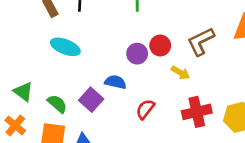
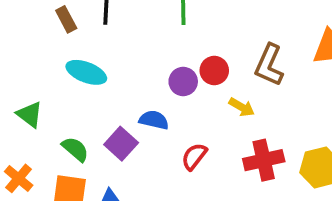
brown L-shape: (201, 41) -> (269, 65), turned -40
green triangle: (23, 92) -> (30, 114), moved

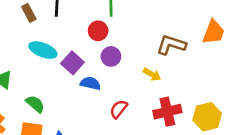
brown L-shape: (269, 65) -> (171, 45), turned 84
red circle: (214, 71) -> (98, 31), moved
purple square: (121, 144) -> (72, 63), moved

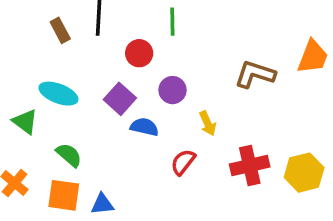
red circle: (98, 31) -> (139, 53), moved
cyan ellipse: (43, 50) -> (58, 94), moved
yellow arrow: (152, 74) -> (208, 123), moved, turned 36

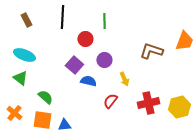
brown rectangle: (60, 30) -> (26, 20), moved
cyan ellipse: (58, 94) -> (24, 55), moved

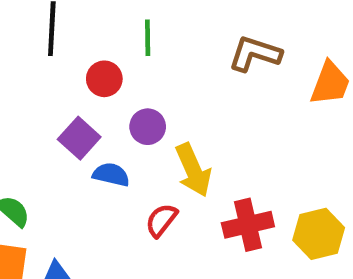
brown L-shape: (151, 51) -> (255, 54), moved
yellow arrow: (124, 79) -> (193, 170), size x1.6

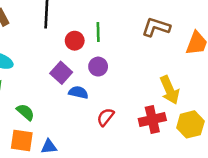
green line: (148, 38) -> (98, 32), moved
yellow arrow: (193, 170) -> (170, 90), moved

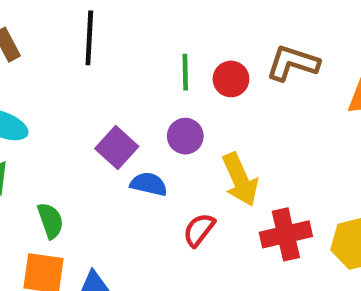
red circle: (75, 41) -> (231, 79), moved
yellow arrow: (170, 90) -> (240, 180), moved
green semicircle: (25, 112) -> (50, 221), turned 30

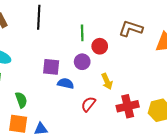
red circle: (231, 79) -> (100, 46), moved
purple square: (117, 148) -> (51, 67), turned -36
yellow arrow: (240, 180) -> (107, 81), size x0.7

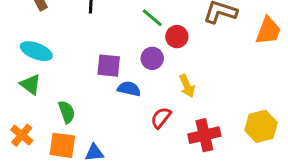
green line: (82, 33) -> (152, 18), turned -49
red cross: (128, 106) -> (204, 135), moved

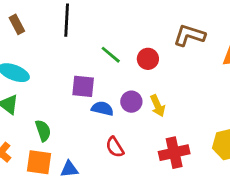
green line: (152, 18) -> (111, 55), moved
purple circle: (152, 58) -> (131, 102), moved
red semicircle: (161, 118) -> (115, 147), moved, turned -70

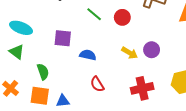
purple square: (83, 86) -> (63, 38), moved
purple circle: (131, 102) -> (152, 50), moved
yellow arrow: (158, 106) -> (130, 53), turned -35

